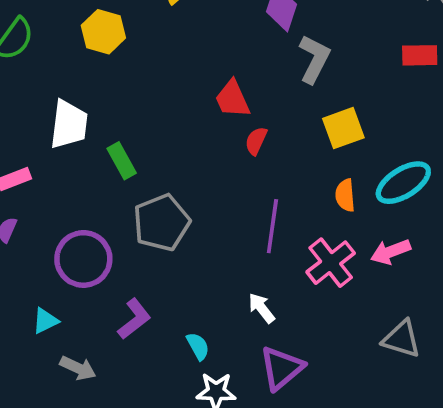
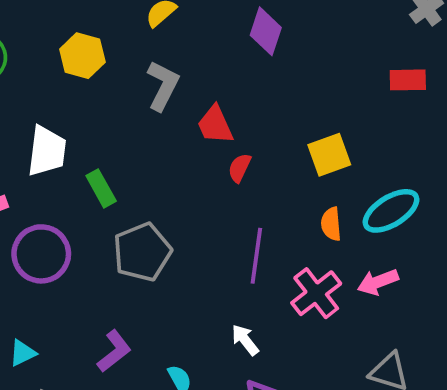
gray L-shape: (314, 59) -> (163, 86), moved
purple circle: (83, 259) -> (41, 254), moved

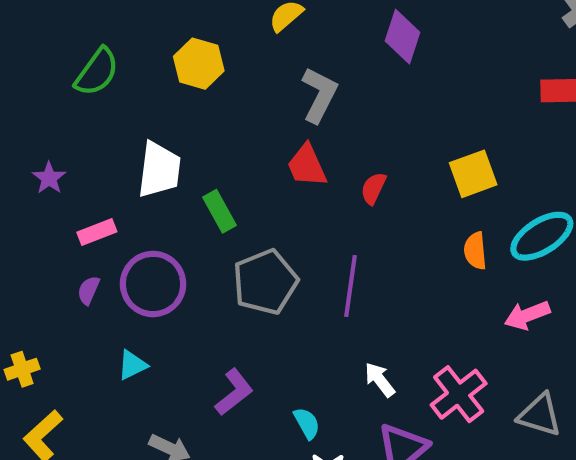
gray L-shape: (163, 86) -> (319, 95), moved
red trapezoid: (215, 125) -> (307, 165), moved
purple line: (256, 256) -> (351, 286), moved
pink cross: (316, 293) -> (459, 394), moved
cyan triangle: (23, 353) -> (132, 365), moved

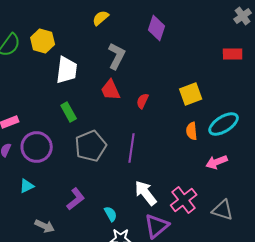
yellow hexagon: (199, 64) -> (43, 41), moved
white trapezoid: (159, 170) -> (67, 70), moved
white arrow: (380, 380) -> (146, 193), size x1.5

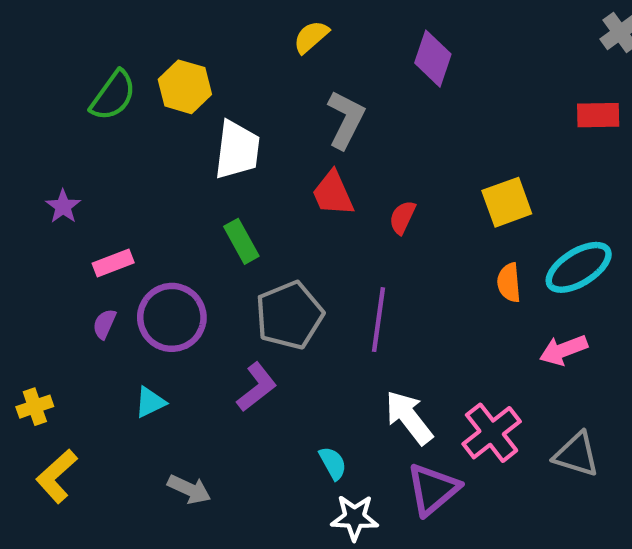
purple L-shape: (76, 199) -> (257, 387), moved

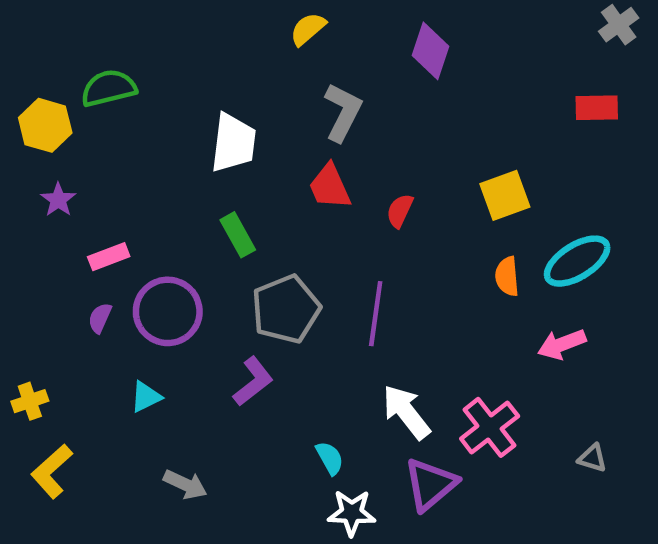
yellow hexagon: (185, 87) -> (45, 125), moved
green semicircle: (113, 96) -> (109, 88), turned -140
gray triangle: (576, 454) -> (592, 458), moved, size x0.6

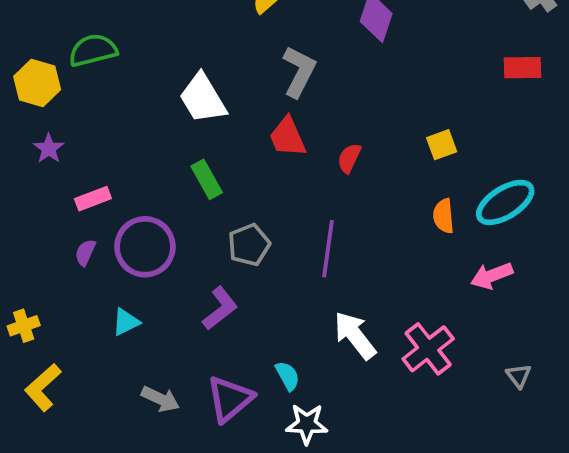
white trapezoid: (233, 143) -> (203, 98), turned 142
yellow square: (505, 195) -> (442, 145), size x0.7
gray pentagon: (286, 309) -> (249, 245), size x0.7
gray triangle: (592, 458) -> (519, 376), turned 36
purple triangle: (430, 484) -> (230, 399), moved

